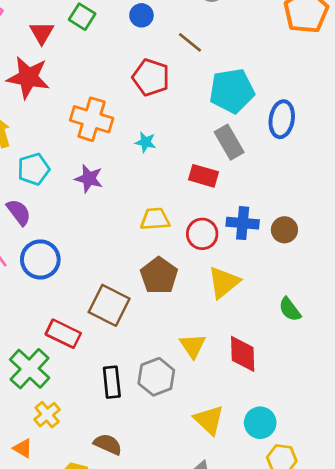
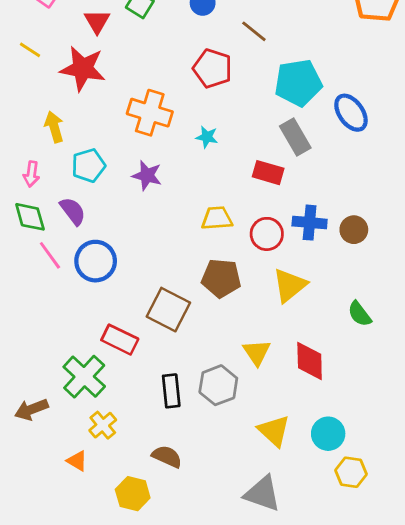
blue ellipse: (282, 119) -> (351, 113), turned -45
brown pentagon: (159, 276) -> (221, 278), turned -30

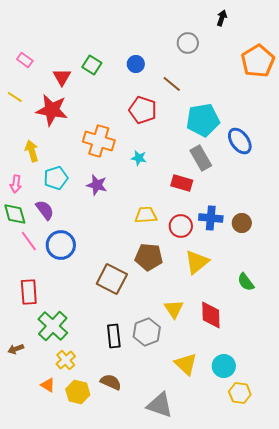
red rectangle: (120, 340) -> (29, 292), moved, turned 60
brown arrow: (31, 409) -> (16, 349), size x0.7
yellow hexagon: (133, 494) -> (78, 392), moved
gray triangle: (263, 494) -> (160, 405), moved

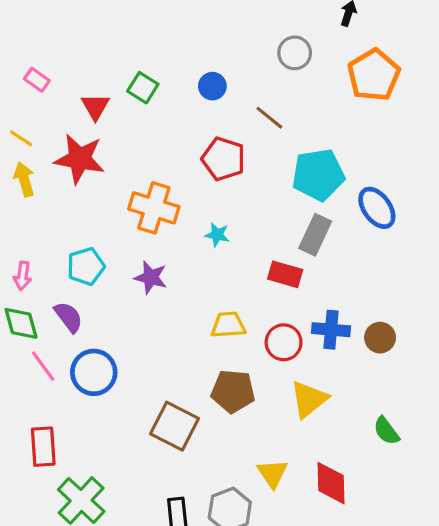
orange pentagon: (258, 61) -> (374, 75), moved
yellow arrow: (32, 151) -> (24, 179), moved
gray rectangle: (201, 158) -> (315, 235), turned 55

